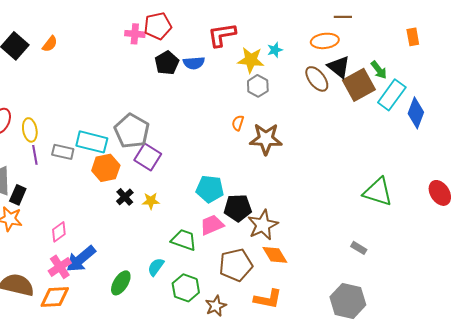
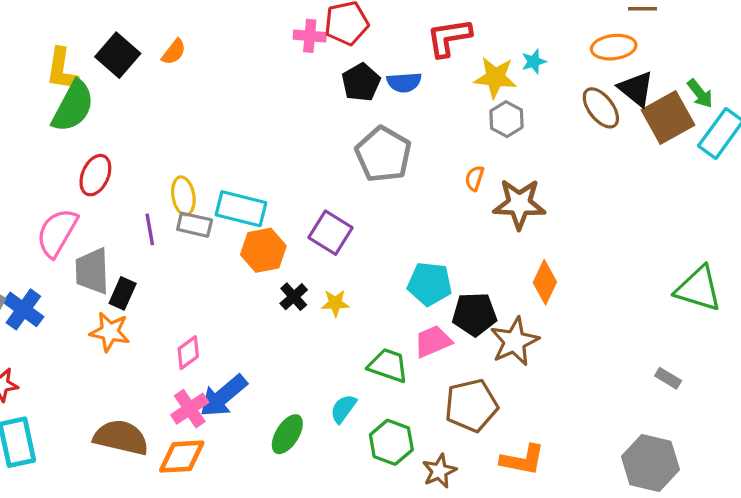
yellow ellipse: (30, 130) -> (183, 196), moved
gray pentagon: (132, 131) -> (383, 154), moved
orange diamond: (275, 255) -> (545, 282), moved, turned 56

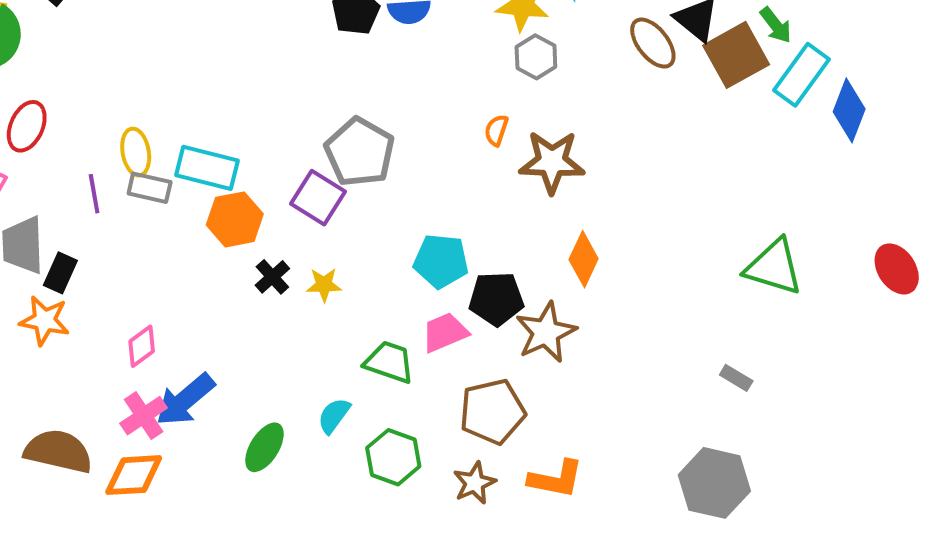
gray pentagon: (383, 154) -> (360, 152), moved
brown star: (439, 471) -> (475, 483), moved

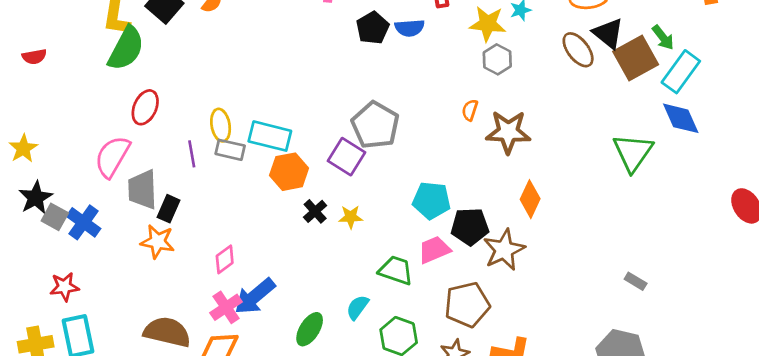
blue diamond: (849, 110) -> (681, 118), moved, turned -45
green triangle: (774, 267) -> (633, 153), moved, turned 48

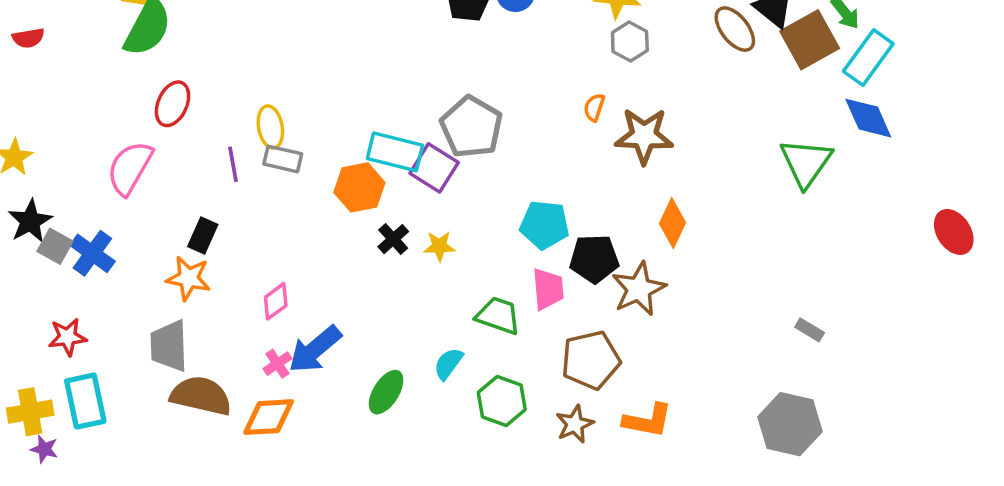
cyan rectangle: (270, 136) -> (395, 152), moved
gray trapezoid: (142, 190) -> (169, 346), moved
pink trapezoid: (434, 250) -> (548, 289), turned 108
pink cross: (226, 307) -> (277, 364), size x0.7

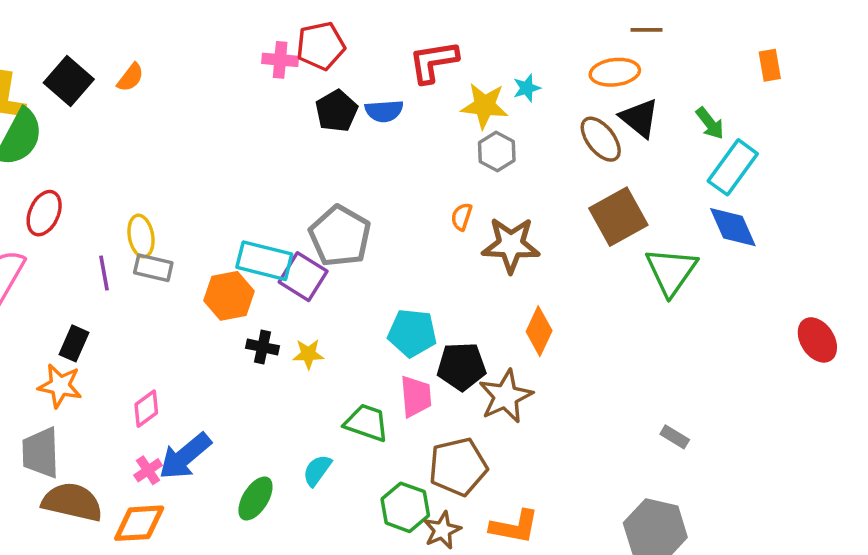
brown square: (810, 40) -> (618, 217), moved
black cross: (393, 239) -> (263, 347), turned -36
green hexagon: (502, 401) -> (405, 507), moved

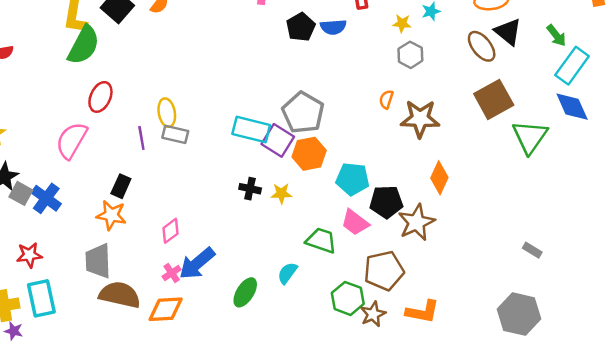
yellow star: (484, 106) -> (402, 23), size x0.6
orange hexagon: (229, 296) -> (309, 154), moved
pink trapezoid: (416, 396) -> (355, 222), turned 132

